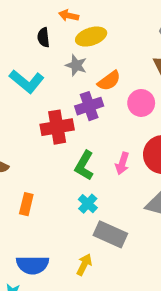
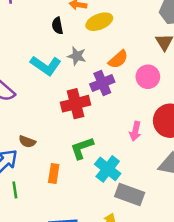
gray star: (76, 65) -> (77, 56), moved
green L-shape: (84, 165) -> (82, 148), moved, turned 45
cyan cross: (88, 204) -> (108, 169), size x1.5

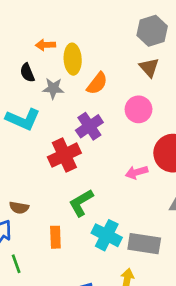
yellow ellipse: (99, 22) -> (73, 59), turned -60
gray star: (77, 56) -> (53, 88), moved
orange semicircle: (118, 59) -> (97, 83), moved
pink arrow: (135, 131) -> (137, 172), turned 72
cyan cross: (108, 169) -> (107, 235), moved

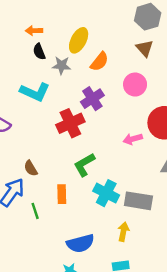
orange arrow: (46, 45) -> (34, 31), moved
yellow ellipse: (73, 59) -> (79, 40), turned 30
brown semicircle: (19, 208) -> (31, 168), turned 49
green line: (16, 264) -> (35, 211), moved

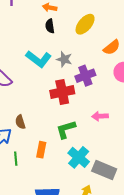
orange semicircle: (99, 62) -> (112, 47), moved
gray star: (61, 65) -> (64, 59), moved
pink arrow: (133, 139) -> (100, 116), moved

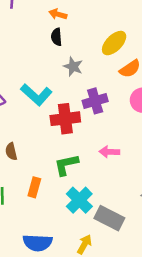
yellow ellipse: (85, 24) -> (114, 43), moved
cyan L-shape: (39, 59) -> (36, 95), moved
gray star: (64, 59) -> (73, 67), moved

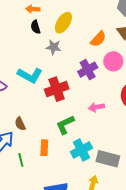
yellow ellipse: (114, 43) -> (63, 23), moved
purple cross: (95, 101) -> (88, 70), moved
cyan cross: (79, 200) -> (81, 150), turned 30

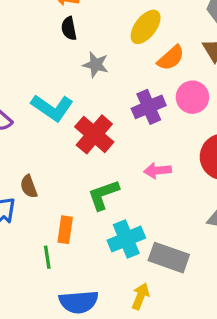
yellow ellipse: (63, 23) -> (146, 27), moved
red cross: (57, 89) -> (94, 134), turned -35
green line: (21, 160) -> (47, 257), moved

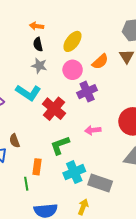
yellow ellipse: (146, 27) -> (72, 41), moved
gray star: (96, 65) -> (39, 66), moved
pink circle: (192, 97) -> (73, 70), moved

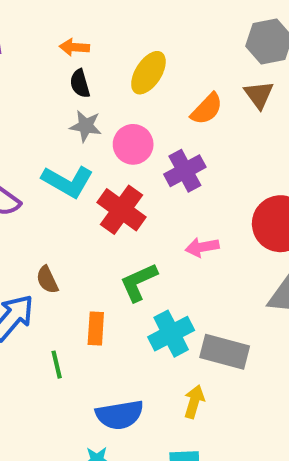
pink circle: (73, 70) -> (133, 144), moved
green line: (26, 184) -> (57, 365), moved

